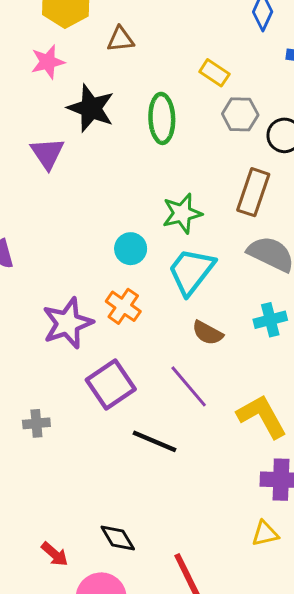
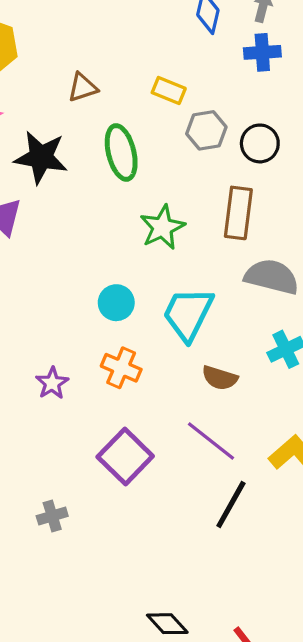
brown triangle: (120, 39) -> (83, 87), moved
green star: (182, 213) -> (162, 227), moved
purple star: (68, 323) -> (52, 383), moved, size x0.6
black line: (154, 441) -> (231, 505), moved, turned -72

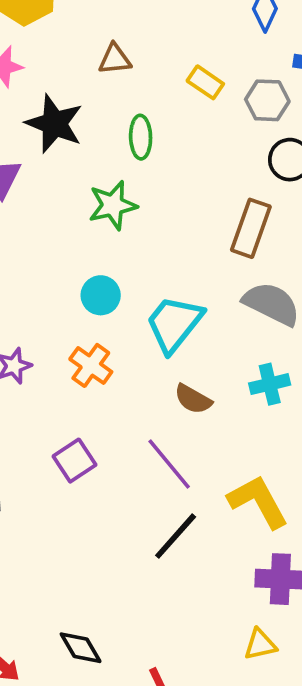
gray hexagon: (206, 130) -> (267, 100), moved
green ellipse: (121, 152) -> (141, 137), size x0.7
green star: (162, 227) -> (113, 205), moved
purple square: (125, 456) -> (74, 461), size x0.7

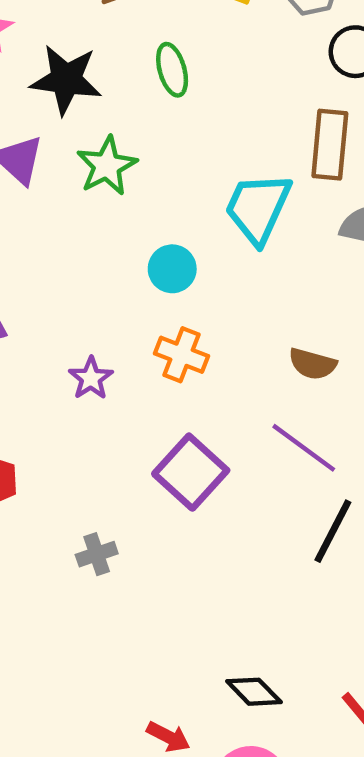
green star: (113, 205) -> (107, 166), moved
cyan trapezoid: (174, 324) -> (258, 208), moved
purple square: (74, 461) -> (191, 472), size x1.4

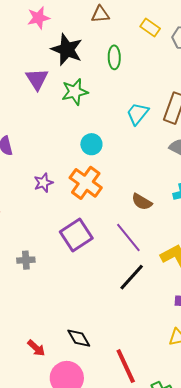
cyan trapezoid: (258, 208) -> (138, 114), moved, size x0.7
orange cross: (182, 355) -> (86, 183), size x1.4

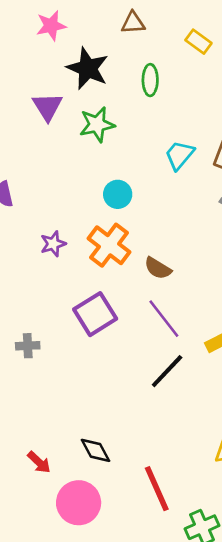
brown semicircle: (142, 202) -> (158, 268), moved

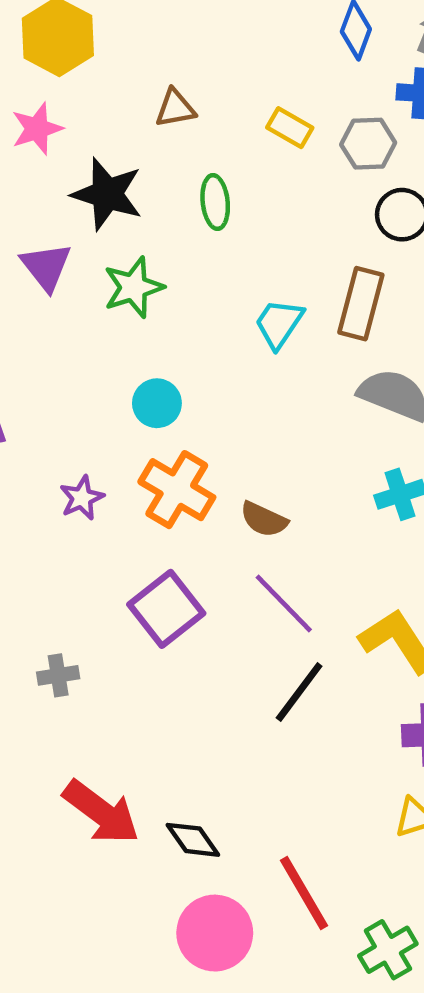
cyan circle: (118, 194) -> (157, 403), moved
red arrow: (39, 462) -> (101, 812), moved, size x1.8
pink circle: (79, 503) -> (215, 933), moved

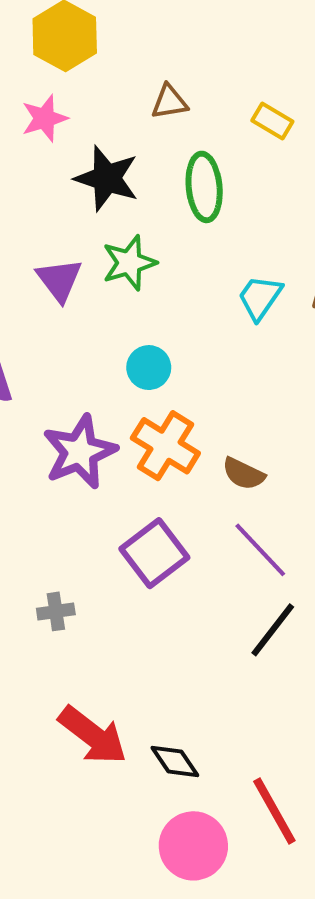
green ellipse: (215, 202) -> (204, 187), size x1.4
purple triangle: (46, 267) -> (59, 280), moved
purple star: (82, 498) -> (80, 452), size x1.8

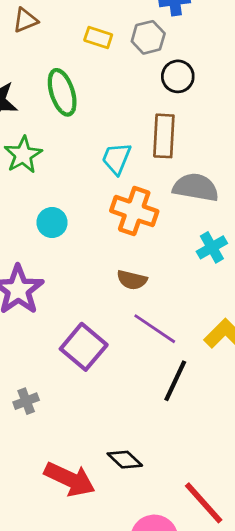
brown triangle: (169, 102) -> (25, 20), moved
orange cross: (165, 446) -> (134, 211), moved
black diamond: (175, 762) -> (125, 460), moved

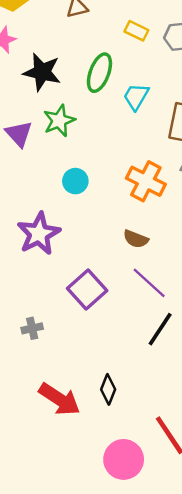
green ellipse: (62, 92) -> (99, 73), turned 30
cyan trapezoid: (116, 158) -> (136, 97), moved
black diamond: (125, 460) -> (108, 389), turned 60

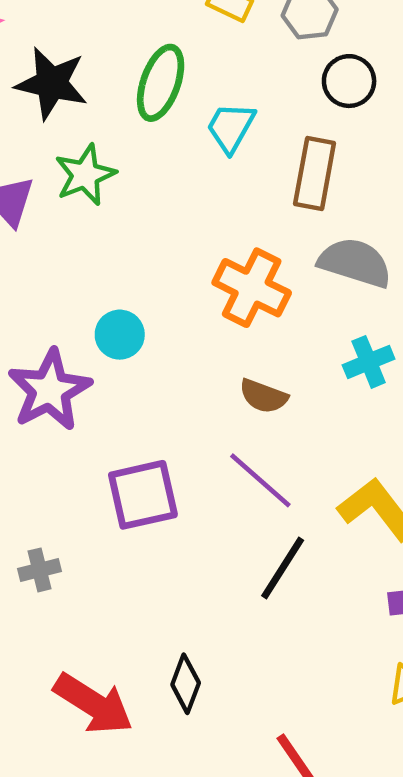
cyan circle: (75, 181) -> (120, 335), moved
brown semicircle: (136, 239) -> (263, 396), moved
purple square: (87, 290) -> (143, 495), turned 30

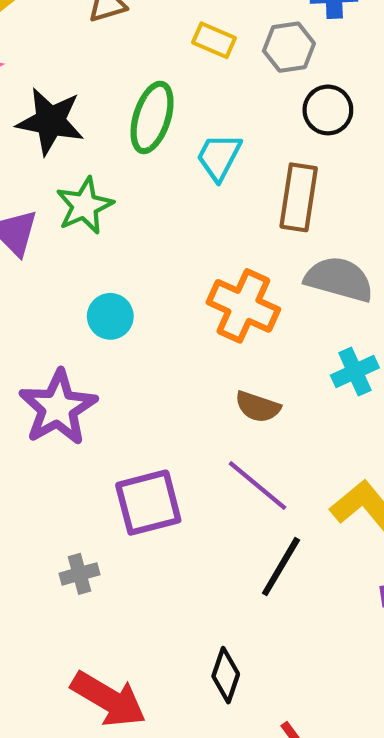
cyan circle: (120, 335) -> (110, 316), moved
gray cross: (40, 570) -> (80, 574), moved
black diamond: (186, 684) -> (226, 675), moved

